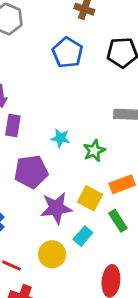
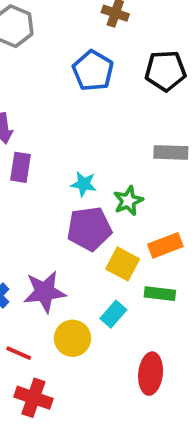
purple pentagon: (31, 172) -> (89, 229), moved
purple star: (56, 208) -> (45, 292), moved
green rectangle: (118, 221) -> (160, 294), turned -50

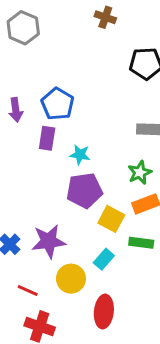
blue pentagon: (93, 71) -> (58, 104), moved
purple rectangle: (20, 167) -> (47, 138), moved
green star: (128, 201) -> (140, 173), moved
red ellipse: (151, 374) -> (104, 311), moved

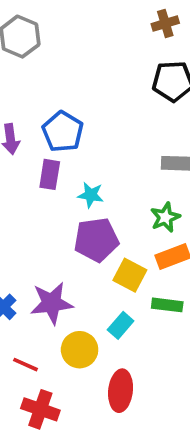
brown cross: (105, 17) -> (165, 23), moved, turned -36

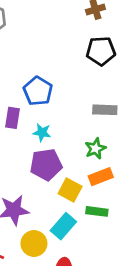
blue pentagon: (63, 132) -> (38, 91), moved
cyan rectangle: (121, 325) -> (63, 226), size x1.4

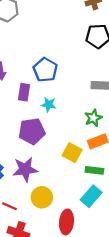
purple pentagon: (46, 165) -> (32, 131), moved
cyan rectangle: (63, 226) -> (91, 196), moved

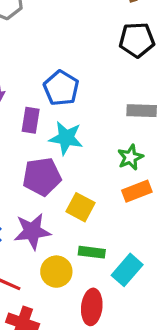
cyan star: (49, 104) -> (66, 138), size x1.5
yellow square: (72, 153) -> (80, 207), moved
green rectangle: (94, 170) -> (92, 252), moved

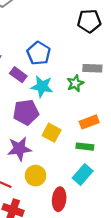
purple rectangle: (31, 120) -> (18, 75), turned -63
green star: (130, 157) -> (75, 83), moved
green rectangle: (92, 252) -> (85, 147), moved

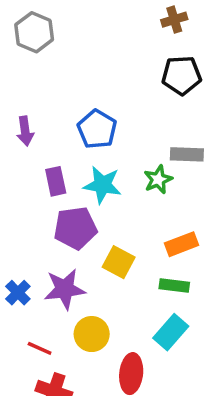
purple rectangle: (18, 75) -> (56, 181), moved, turned 42

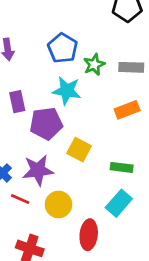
green star: (158, 180) -> (94, 65), moved
purple rectangle: (56, 181) -> (17, 102), moved
orange rectangle: (181, 244) -> (127, 110), moved
red line: (40, 348) -> (20, 199), moved

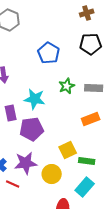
blue pentagon: (63, 48) -> (49, 53), moved
cyan star: (67, 91) -> (35, 99), moved
yellow square: (79, 150) -> (68, 150), moved, turned 36
yellow circle: (58, 205) -> (52, 174), moved

